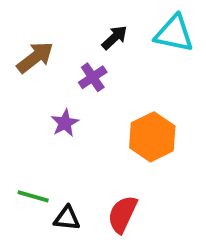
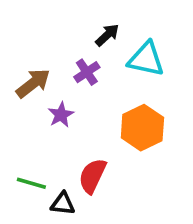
cyan triangle: (174, 34) -> (146, 59), moved
brown arrow: (35, 57) -> (33, 83), moved
red semicircle: (122, 214) -> (92, 176), moved

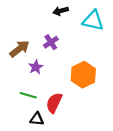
black arrow: (107, 35) -> (61, 11), moved, turned -152
cyan triangle: (146, 59) -> (93, 21), moved
green line: (31, 183) -> (28, 95), moved

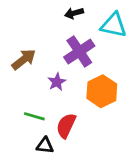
purple cross: (51, 42) -> (79, 52), moved, size x1.6
purple star: (36, 67) -> (57, 82), moved

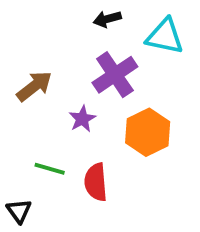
red semicircle: (66, 126) -> (96, 182), turned -30
black triangle: (45, 145) -> (19, 211), moved, turned 48

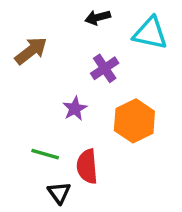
purple cross: (115, 75) -> (105, 68), size x0.7
brown arrow: (34, 86) -> (31, 51), moved
black triangle: (19, 211) -> (59, 193), moved

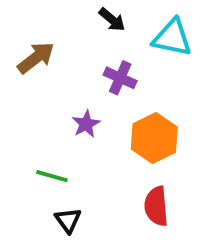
black arrow: (98, 17) -> (112, 20), turned -125
purple cross: (105, 68) -> (120, 78), turned -32
red semicircle: (87, 166) -> (156, 206), moved

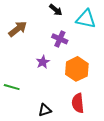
green line: (52, 176) -> (12, 87), moved
black triangle: (68, 220) -> (45, 110), moved, turned 48

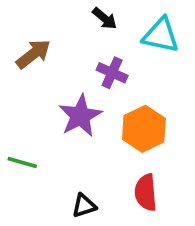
purple star: (43, 62) -> (80, 116), size x1.6

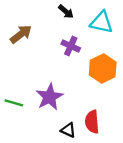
purple star: (80, 116) -> (49, 97), moved
orange hexagon: (144, 129) -> (103, 69), moved
black triangle: (84, 206) -> (68, 130), moved, turned 42

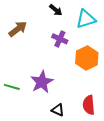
cyan triangle: (102, 22) -> (86, 19), turned -30
red semicircle: (92, 122) -> (89, 105), moved

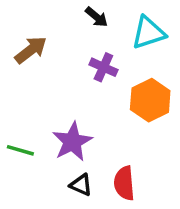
red semicircle: (89, 105) -> (124, 183), moved
black triangle: (58, 110) -> (81, 185), moved

